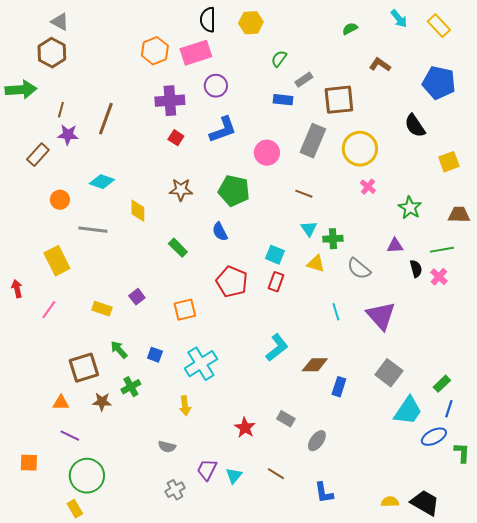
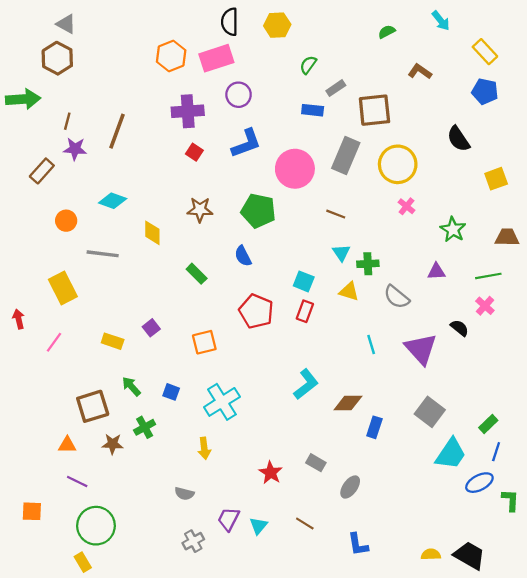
yellow rectangle: (439, 26) -> (485, 52), moved
blue pentagon: (439, 83) -> (485, 91), size x0.7
pink circle: (267, 153) -> (295, 169), size x1.4
black semicircle: (416, 269) -> (460, 328), moved, turned -36

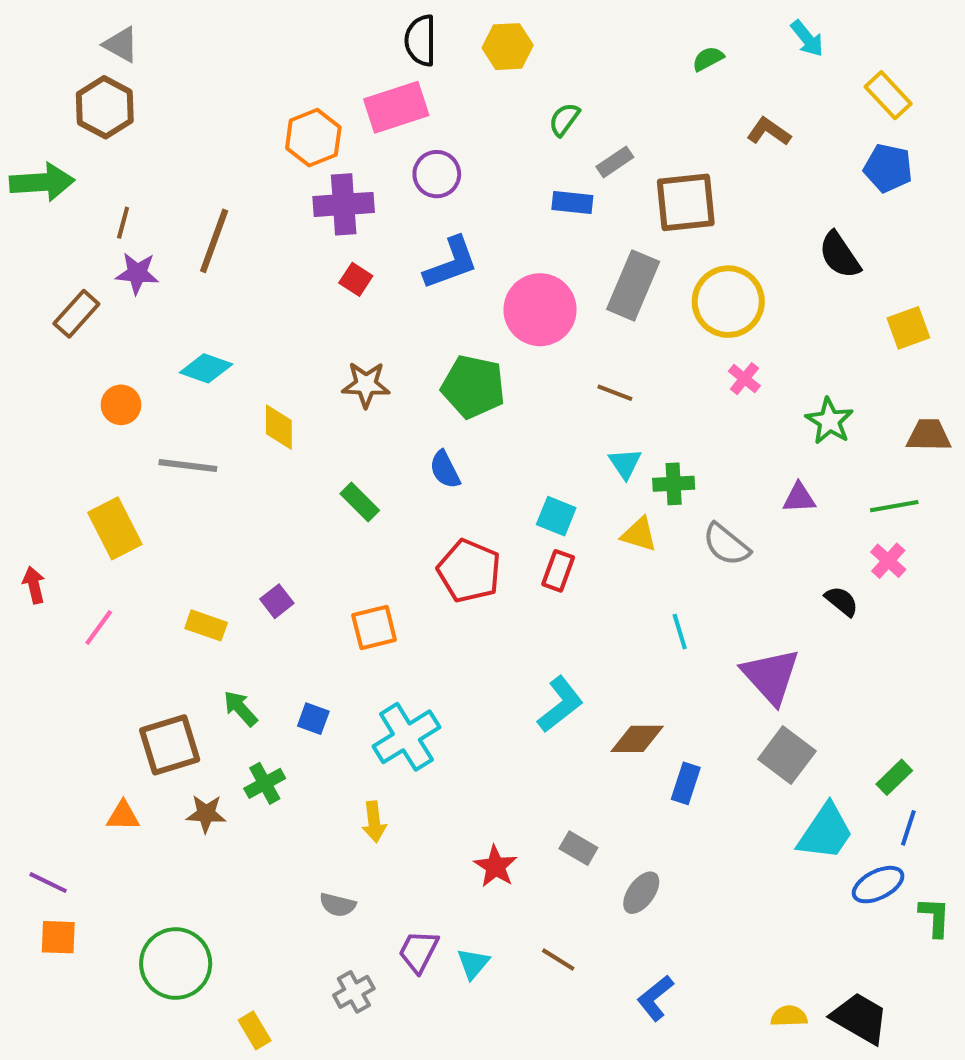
orange hexagon: (171, 56) -> (313, 138), moved
purple triangle: (421, 349) -> (771, 676), moved
purple line: (77, 481) -> (48, 883), moved
blue L-shape: (358, 544) -> (655, 998), turned 60
yellow rectangle: (83, 562) -> (255, 1030), moved

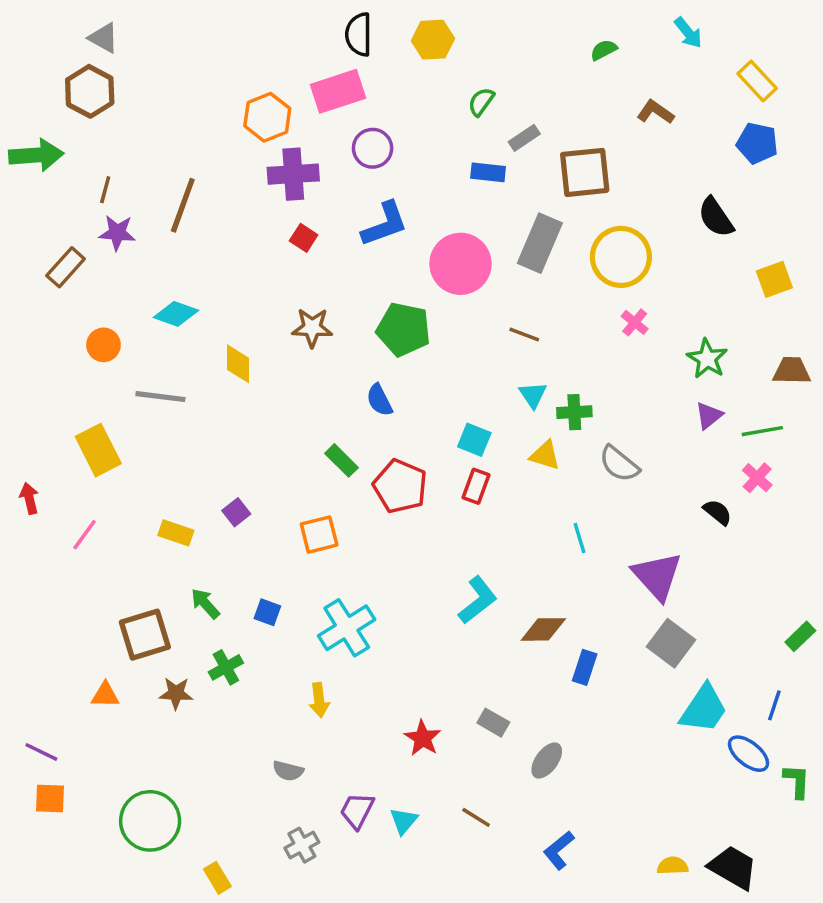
purple triangle: (799, 498) -> (709, 416), moved, turned -36
green rectangle: (360, 502) -> (341, 460), moved
green rectangle: (894, 777) -> (800, 636), moved
blue ellipse: (878, 885) -> (749, 754), turned 66

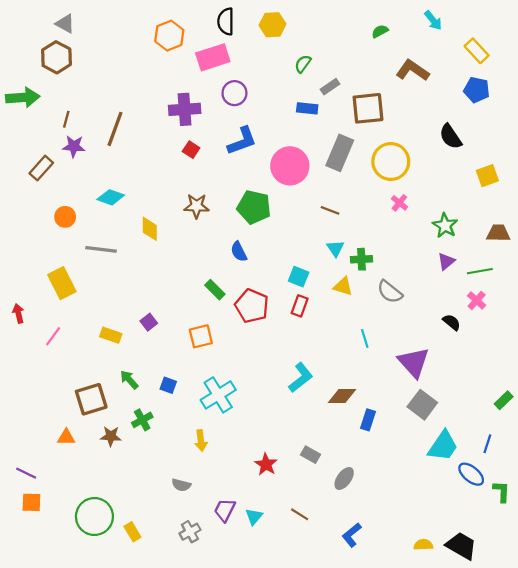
brown L-shape: (655, 112) -> (413, 70), size x1.4
orange hexagon: (267, 117) -> (169, 36), moved
yellow rectangle: (217, 878) -> (132, 532), moved

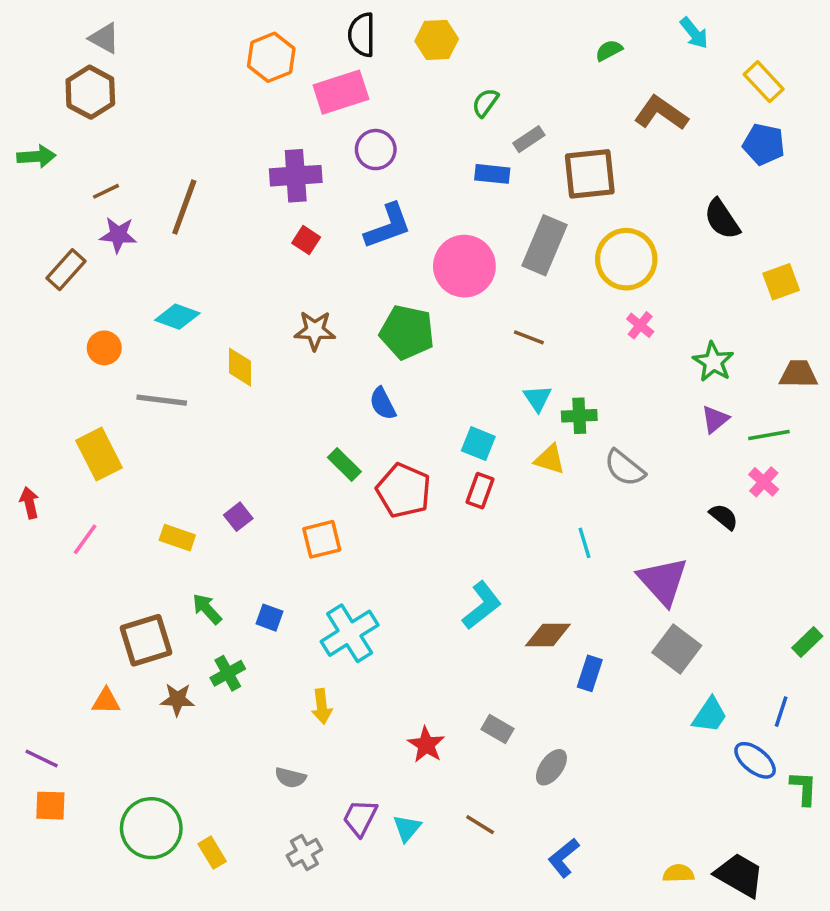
green arrow: (23, 97) -> (36, 157), size x0.7
brown line: (66, 119) -> (106, 191), turned 49
cyan trapezoid: (443, 446) -> (710, 715), size x0.7

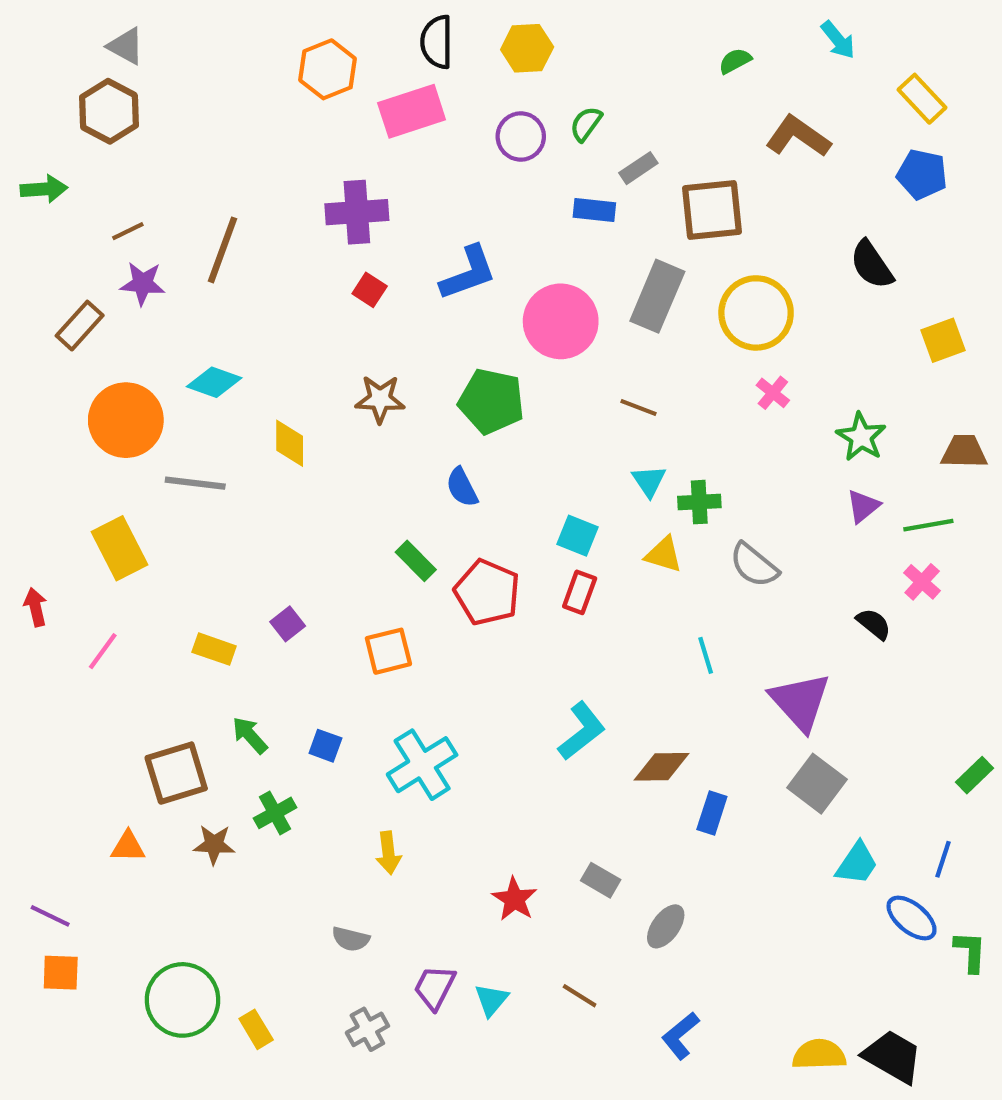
purple circle: (376, 150) -> (521, 136), moved
orange circle: (104, 348) -> (126, 420), size x1.8
yellow semicircle: (678, 873) -> (819, 1055), size x1.4

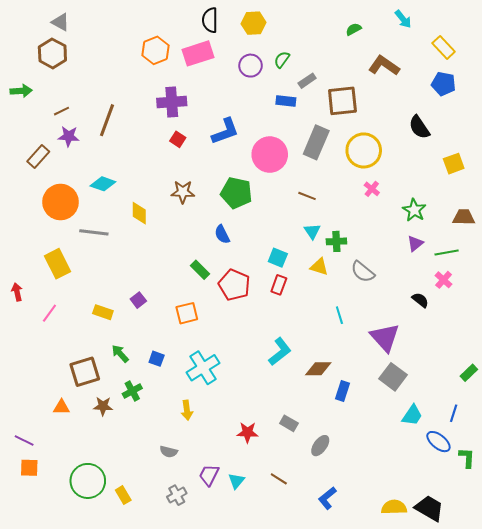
orange hexagon: (327, 69) -> (156, 50), moved
red star: (514, 899) -> (247, 432), turned -30

